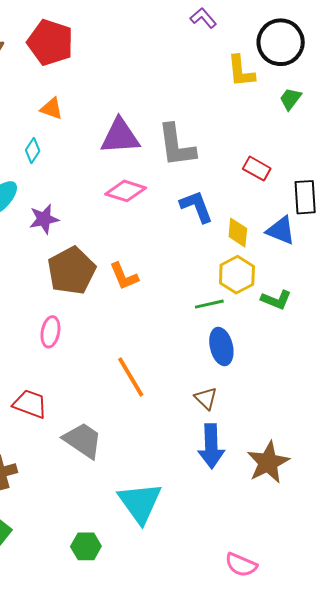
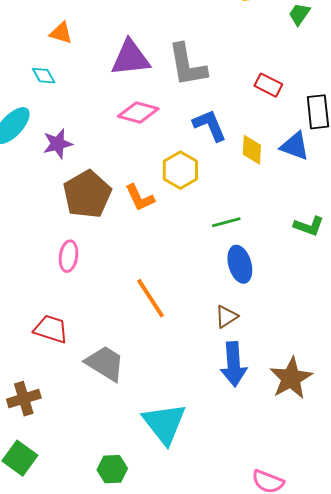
cyan diamond: (33, 150) -> (44, 76), turned -60
yellow hexagon: (237, 275) -> (180, 170), moved
green L-shape: (276, 300) -> (309, 226), moved
brown triangle: (206, 398) -> (226, 317), turned 45

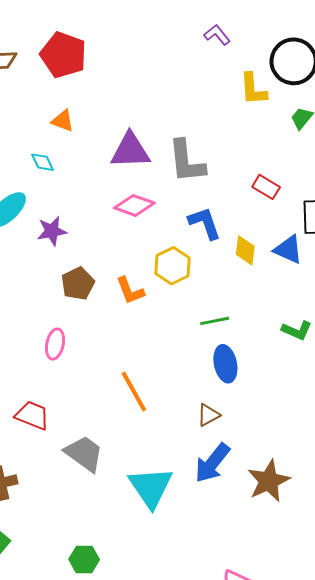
brown pentagon: (87, 194) -> (78, 284), size x0.7
blue arrow: (234, 364) -> (212, 463), turned 39
cyan triangle: (164, 423) -> (151, 487), moved

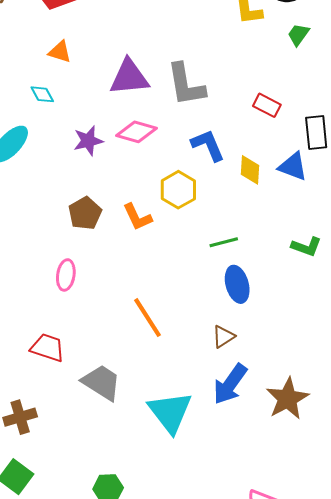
purple star: (52, 231) -> (88, 141), moved

